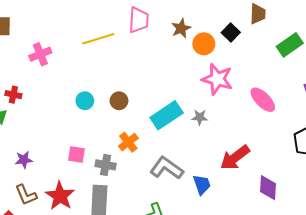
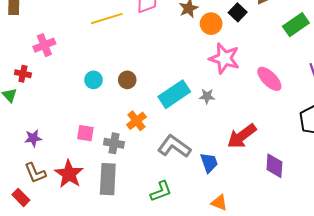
pink cross: (40, 54) -> (44, 45), moved

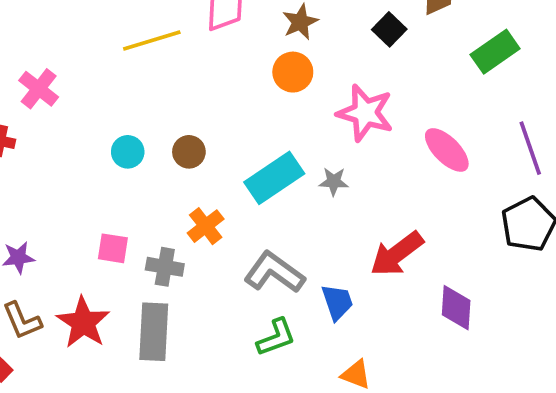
orange circle: (211, 24) -> (293, 72), moved
pink cross: (44, 45) -> (39, 89), turned -30
green L-shape: (161, 191) -> (276, 337), moved

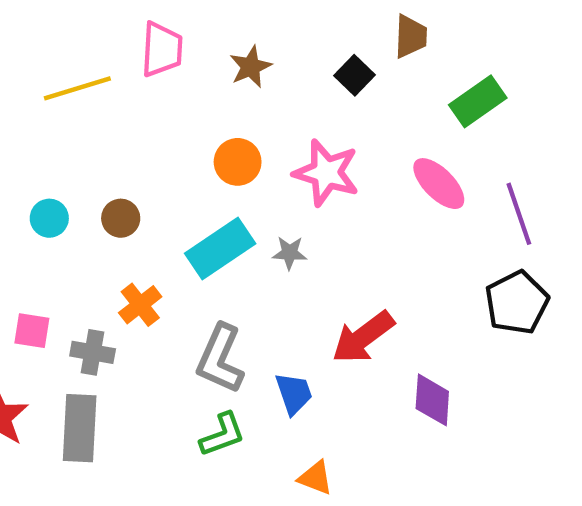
orange circle: (293, 72) -> (238, 162), moved
pink ellipse: (447, 150) -> (439, 184), moved
gray L-shape: (274, 272) -> (220, 359), turned -102

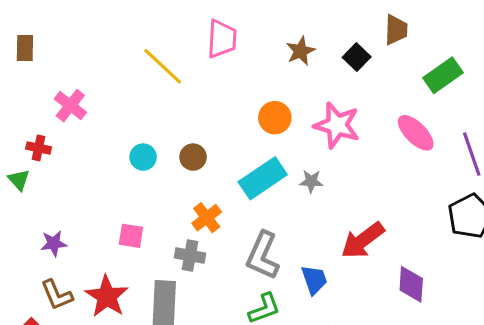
brown star: (251, 67) -> (301, 51), moved
yellow line: (77, 88) -> (163, 66), turned 60
gray cross: (93, 352) -> (190, 255), moved

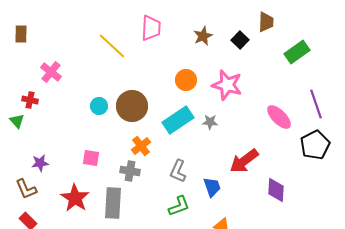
pink ellipse: (416, 133) -> (279, 117), moved
brown circle: (193, 157) -> (132, 106), size x1.8
gray L-shape: (263, 255) -> (178, 171), size x0.7
brown L-shape: (57, 295) -> (26, 189), moved

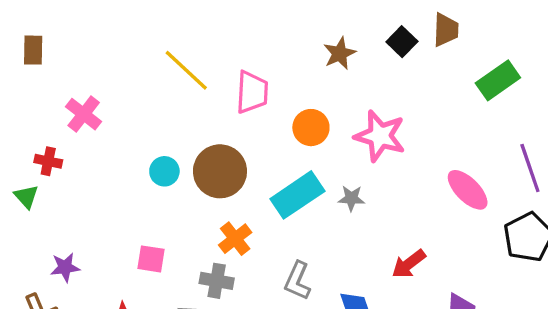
pink trapezoid: (151, 28) -> (252, 92), moved
black square: (240, 40) -> (402, 42), moved
red arrow: (244, 161) -> (409, 264), size x0.7

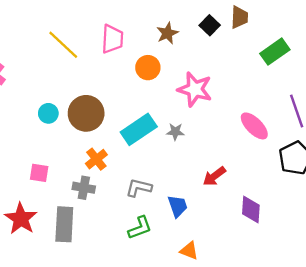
pink trapezoid: (252, 92) -> (112, 39), moved
orange circle: (311, 128) -> (148, 68), moved
gray L-shape: (297, 281) -> (139, 188), turned 80

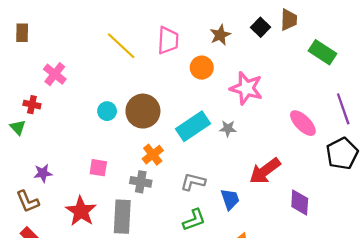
green rectangle: (275, 52) -> (322, 52), turned 68
red arrow: (214, 176) -> (265, 171), size x1.4

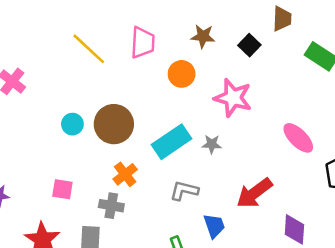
black square: (260, 27) -> (249, 45), moved
brown star: (220, 35) -> (203, 36), turned 30
gray L-shape: (193, 182) -> (184, 191), moved

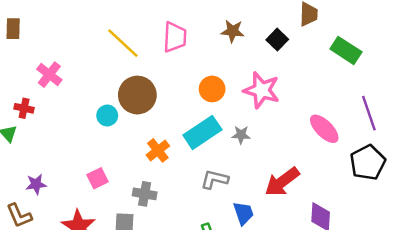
orange circle: (182, 74) -> (212, 89), moved
brown circle: (114, 124) -> (137, 95), moved
orange cross: (125, 174) -> (158, 150), moved
pink square: (62, 189) -> (98, 178), turned -35

